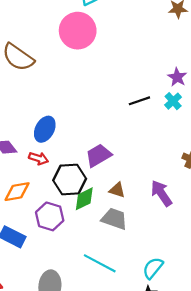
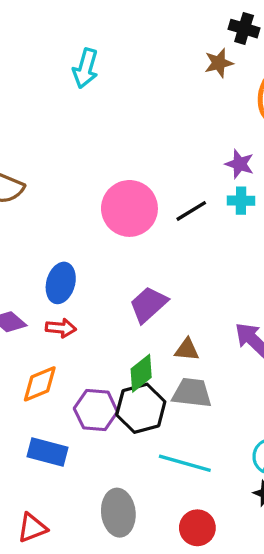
pink circle: (78, 31) -> (129, 208), moved
cyan cross: (173, 101) -> (241, 201), turned -35
black hexagon: (70, 179) -> (141, 408), moved

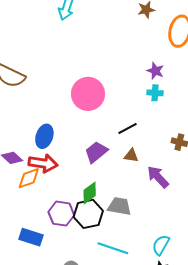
black line: (191, 211) -> (128, 128), moved
red arrow: (61, 328) -> (43, 163), size x1.6
brown triangle: (187, 350) -> (131, 156), moved
orange diamond: (40, 384) -> (29, 178), moved

